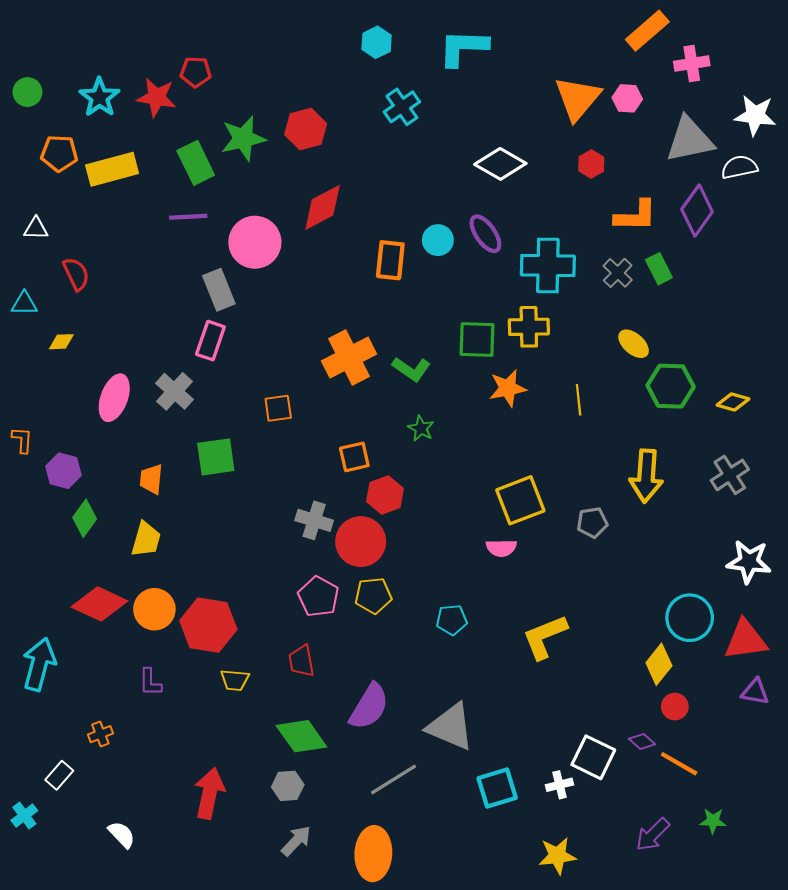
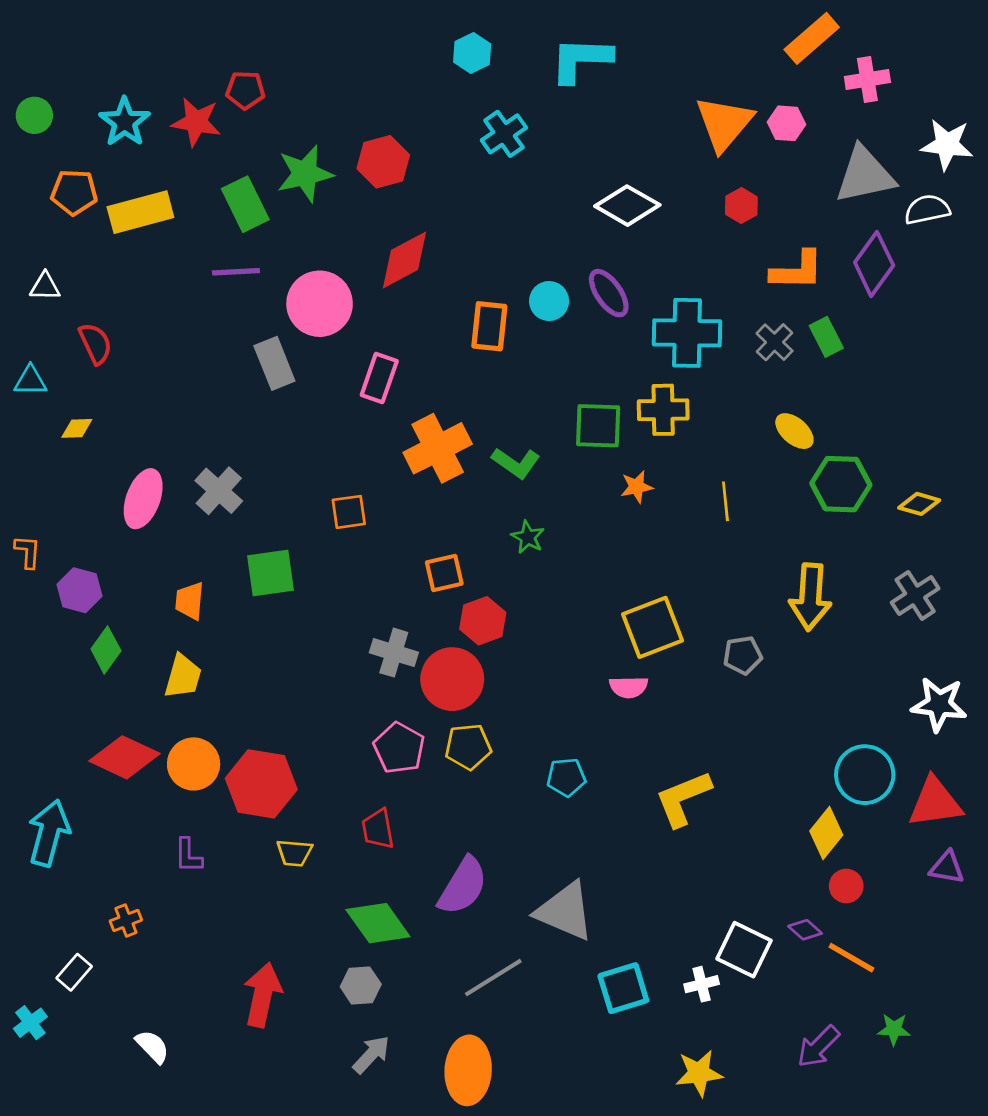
pink rectangle: (210, 341) -> (379, 378), moved
orange star: (508, 388) -> (637, 487), size x0.7

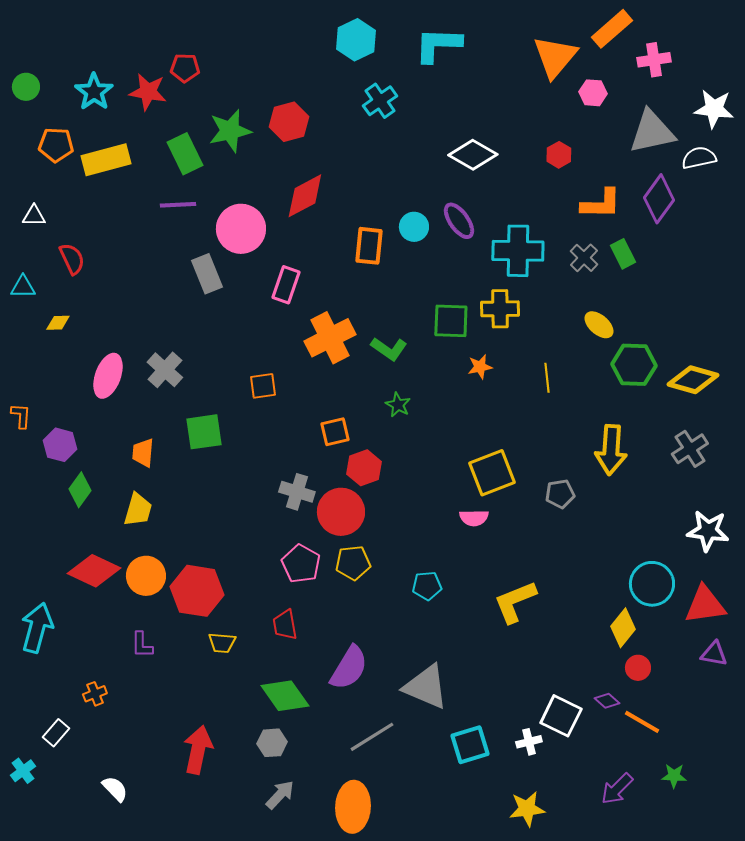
cyan hexagon: (472, 53) -> (356, 40), size x1.4
orange triangle: (724, 123) -> (555, 57), moved
yellow diamond: (919, 504) -> (693, 380), size x1.6

